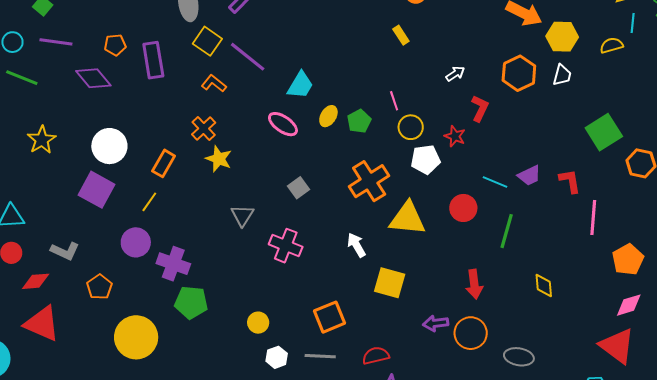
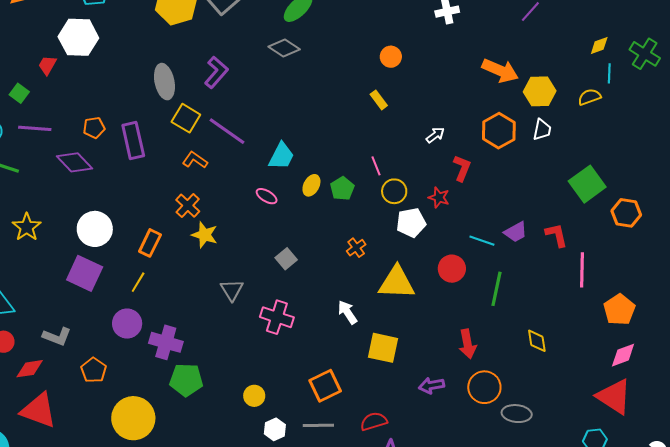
pink ellipse: (283, 124) -> (267, 196), size x0.7
orange cross: (369, 181) -> (356, 248), size x0.5
orange circle: (471, 333) -> (484, 387), moved

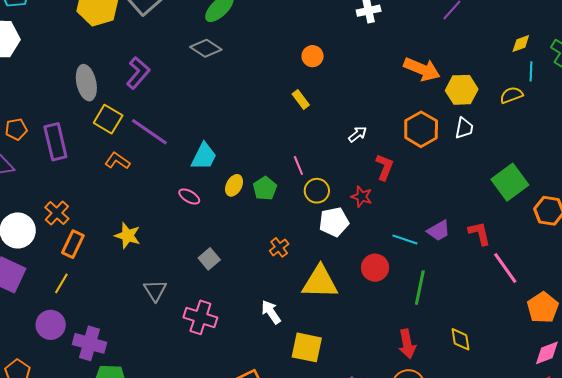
orange cross: (188, 206) -> (57, 213), moved
pink line: (582, 270) -> (505, 268), turned -36
red arrow: (467, 344) -> (407, 344), moved

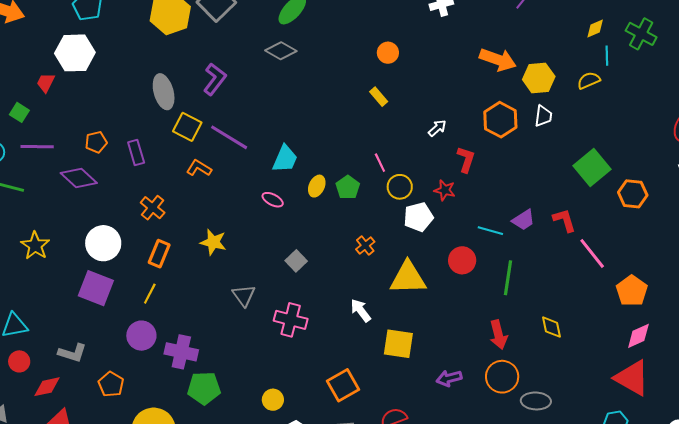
purple rectangle: (55, 142) -> (136, 152), size x0.7
orange cross: (57, 213) -> (153, 208), moved

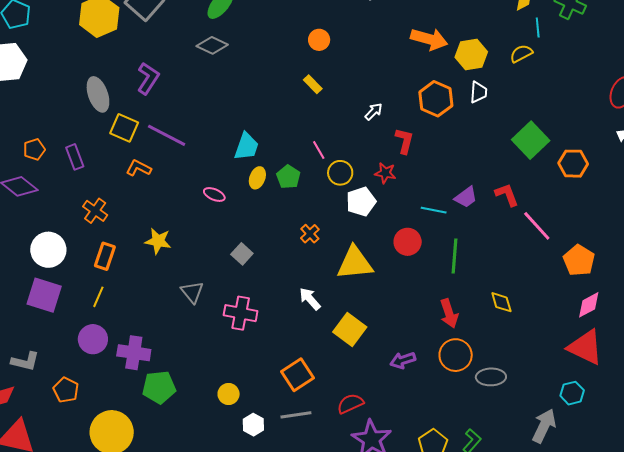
cyan trapezoid: (285, 159) -> (246, 146), moved
yellow square: (398, 344) -> (350, 329), turned 32

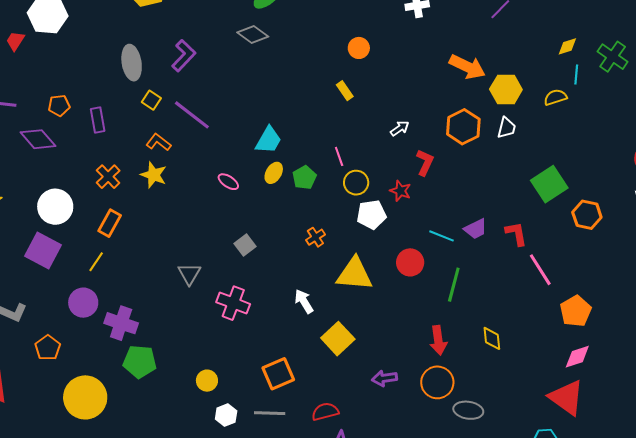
yellow square: (124, 128) -> (151, 100), size x0.7
yellow star: (158, 241) -> (154, 175), moved

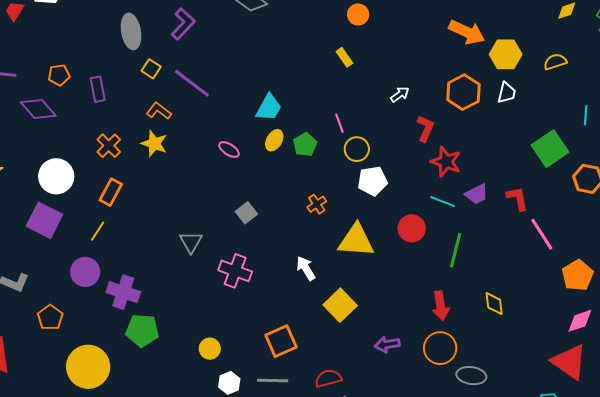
cyan line: (576, 75) -> (586, 115), moved
red star: (400, 191) -> (446, 162), moved, size x1.4

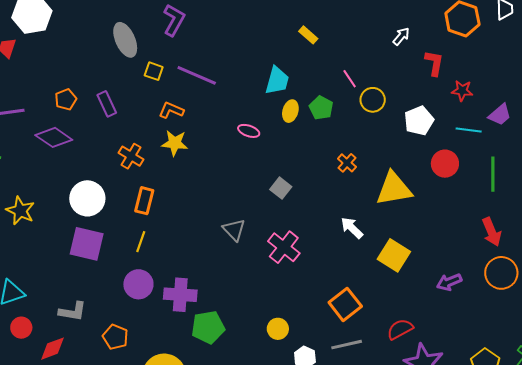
yellow rectangle: (344, 57) -> (308, 35), moved
red star: (446, 162) -> (462, 91), size x0.7
white pentagon: (372, 181) -> (419, 121), moved
pink cross: (235, 271) -> (284, 247), turned 32

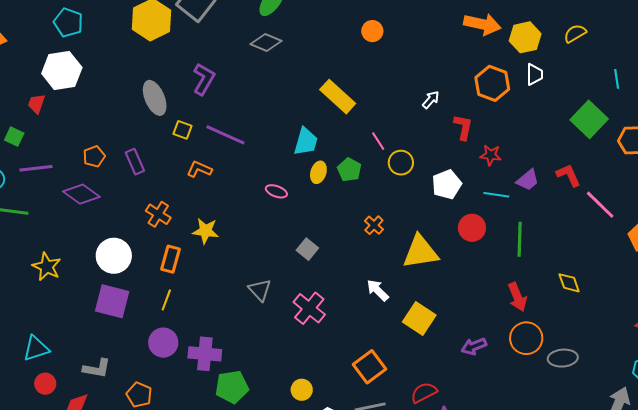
yellow rectangle: (308, 35) -> (338, 97), size x1.8
yellow star: (175, 143) -> (206, 231), moved

